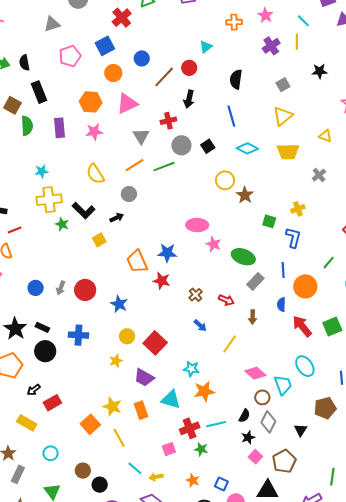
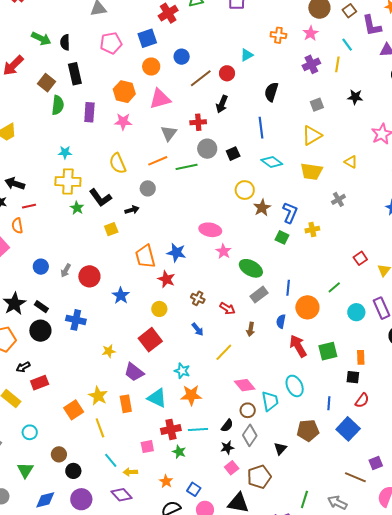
blue L-shape: (293, 238) -> (290, 213), moved
brown cross: (196, 295) -> (198, 298), turned -32
yellow circle: (127, 336) -> (159, 309), moved

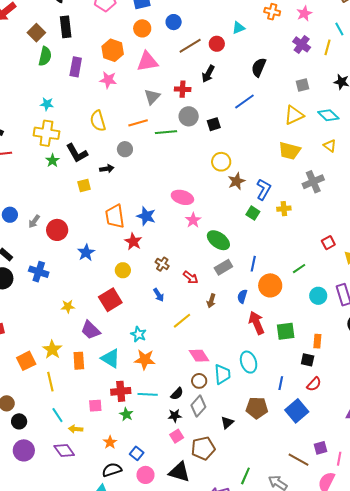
purple cross: (311, 64) -> (302, 44), turned -36
blue line: (261, 128) -> (244, 102), turned 55
cyan diamond: (272, 162) -> (328, 115), moved
gray cross: (338, 199) -> (313, 182), size x1.5

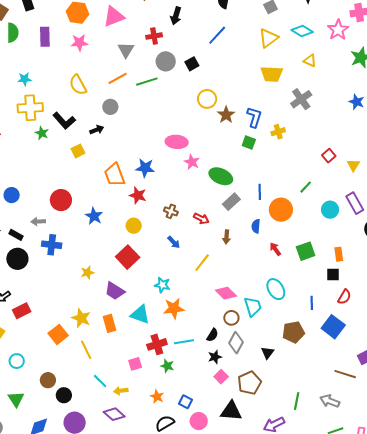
gray arrow: (34, 221) -> (38, 221), moved, turned 64
red arrow: (256, 323) -> (275, 249), size x0.6

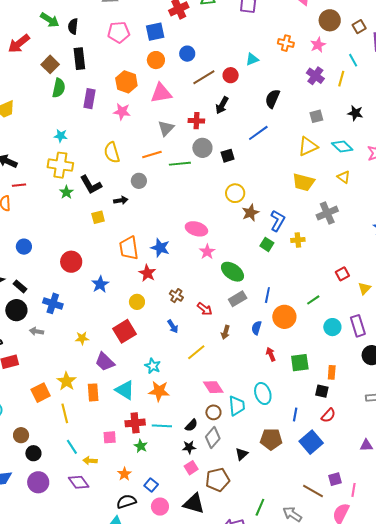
gray arrow: (38, 221) -> (37, 331), moved

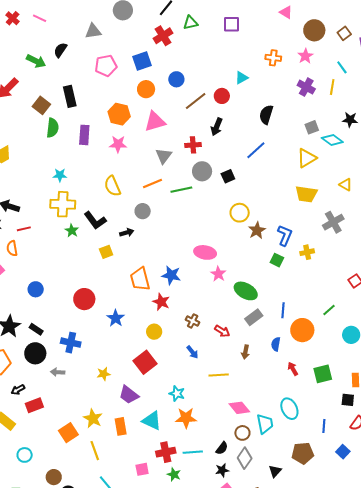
black semicircle: (73, 26) -> (60, 50), moved, turned 35
cyan diamond: (342, 147) -> (332, 140), moved
yellow line: (196, 352) -> (219, 375), turned 42
blue square: (311, 442) -> (343, 452), size x0.6

